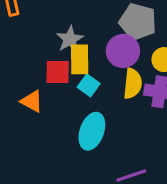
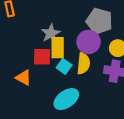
yellow semicircle: (133, 84) -> (83, 63), moved
cyan ellipse: (92, 131) -> (66, 99), turned 35

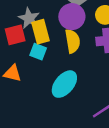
red square: (42, 57) -> (15, 35), moved
cyan square: (64, 66) -> (38, 52), moved

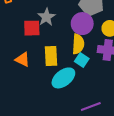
yellow rectangle: (41, 32) -> (51, 56), moved
cyan square: (38, 52) -> (82, 60), moved

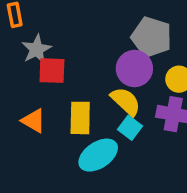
gray star: (46, 17) -> (37, 49), moved
yellow semicircle: (78, 44) -> (126, 101), turned -54

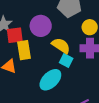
purple circle: (134, 69) -> (41, 26), moved
yellow rectangle: (80, 118) -> (24, 50), moved

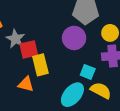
purple circle: (41, 26) -> (74, 38), moved
yellow semicircle: (61, 46) -> (101, 90), moved

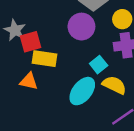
yellow rectangle: (40, 65) -> (44, 59), turned -65
cyan square: (88, 72) -> (99, 65), turned 32

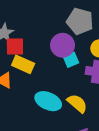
cyan square: (99, 65) -> (71, 60), moved
cyan ellipse: (82, 91) -> (48, 101), turned 60

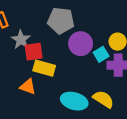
gray pentagon: (80, 21) -> (61, 21), moved
cyan square: (71, 60) -> (101, 54), moved

